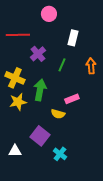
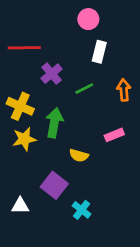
pink circle: (49, 14) -> (88, 19), moved
green line: (62, 65) -> (84, 89), turned 40
pink rectangle: (72, 99) -> (114, 135), moved

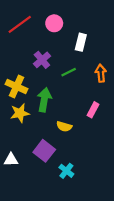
pink circle: (88, 19) -> (54, 23), moved
red line: (24, 48) -> (20, 24), moved, turned -35
pink rectangle: (114, 135) -> (93, 110), turned -40
white triangle: (20, 206) -> (11, 160), moved

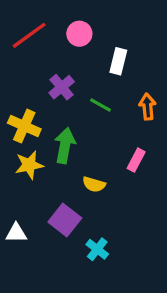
green line: (69, 72) -> (100, 105), turned 56

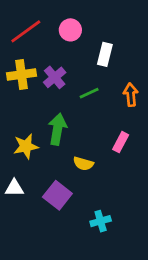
green line: (100, 105) -> (89, 93), turned -54
yellow cross: (24, 126) -> (21, 74), moved, turned -32
white triangle: (16, 233) -> (14, 188), moved
cyan cross: (97, 249) -> (101, 221), moved, turned 36

